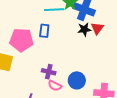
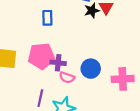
pink pentagon: (21, 40) -> (41, 56), moved

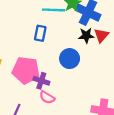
blue circle: (91, 69) -> (70, 59), moved

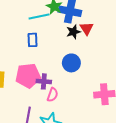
blue circle: (70, 59) -> (71, 63), moved
pink semicircle: (47, 97) -> (53, 95), turned -88

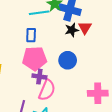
pink pentagon: (28, 76) -> (34, 58), moved
pink semicircle: (53, 95) -> (47, 90), size x1.5

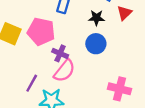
black star: (72, 30) -> (96, 18), moved
pink pentagon: (34, 58) -> (41, 32), moved

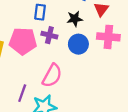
purple cross: (60, 53) -> (49, 35), moved
pink cross: (119, 89) -> (108, 37), moved

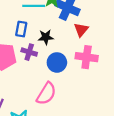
black star: (75, 19) -> (46, 37), moved
pink semicircle: (52, 76) -> (46, 94), moved

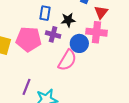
pink cross: (87, 57) -> (96, 32), moved
pink semicircle: (46, 94) -> (67, 60), moved

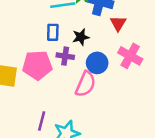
pink cross: (96, 32) -> (130, 56), moved, turned 30

